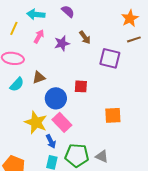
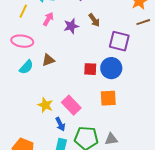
blue circle: (56, 98) -> (111, 68), moved
orange square: (113, 115) -> (108, 98), moved
yellow star: (36, 122) -> (45, 105), size x0.7
gray triangle: (102, 156) -> (111, 139), turned -32

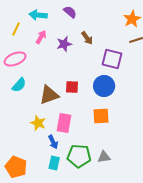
pink ellipse: (22, 41) -> (15, 59), turned -30
brown triangle: (48, 60) -> (49, 95), moved, size x1.5
red square: (90, 69) -> (72, 87), moved
pink rectangle: (71, 105) -> (64, 123), turned 54

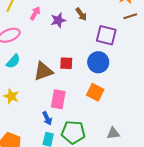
orange square: (101, 116) -> (95, 92), turned 30
yellow star: (38, 123) -> (11, 96), moved
gray triangle: (104, 157) -> (113, 133), moved

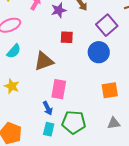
purple square: (106, 35) -> (107, 25), turned 35
red square: (66, 63) -> (67, 37), moved
orange square: (95, 92) -> (110, 90), moved, turned -36

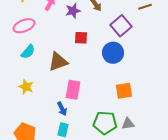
green pentagon: (74, 122) -> (105, 123), moved

